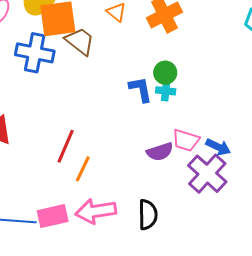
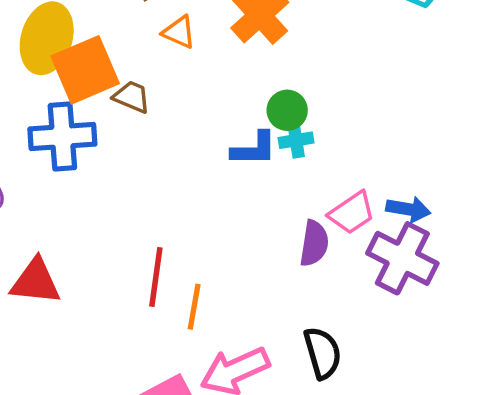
brown trapezoid: (80, 41) -> (132, 97), size x0.7
blue L-shape: (141, 89) -> (254, 149), turned 116
pink trapezoid: (186, 140) -> (352, 213), turned -36
purple semicircle: (160, 152) -> (314, 243), turned -48

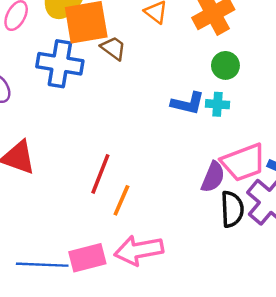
green circle: (287, 110) -> (225, 65), moved
pink trapezoid: (352, 213) -> (243, 162), size x1.4
black semicircle: (323, 353) -> (232, 209), moved

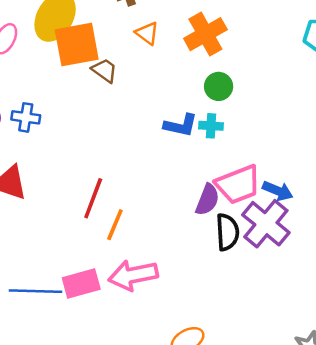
blue cross: (60, 64) -> (26, 117), moved, size x0.6

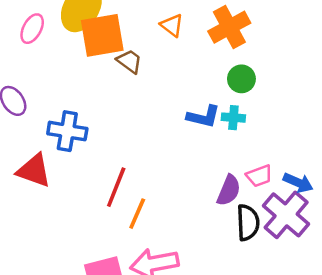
blue cross: (26, 117) -> (67, 131), moved, size x1.4
pink trapezoid: (238, 184) -> (259, 176), size x0.6

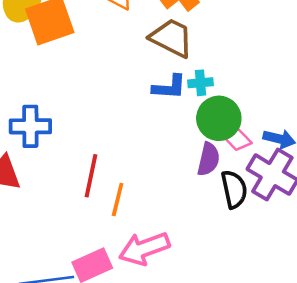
brown trapezoid: (129, 61) -> (172, 38), moved, size x1.6
green circle: (241, 79) -> (219, 118), moved, size x1.5
pink trapezoid: (259, 176) -> (238, 139), turned 76

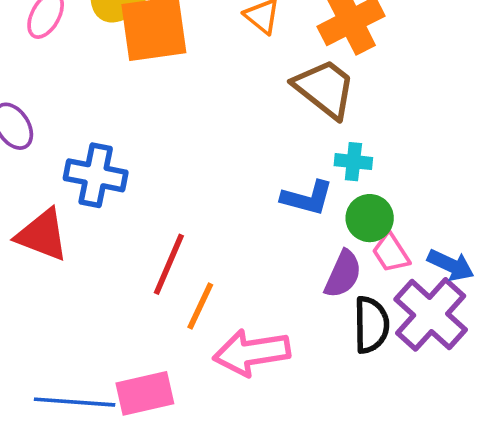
blue L-shape: (169, 87) -> (307, 198), moved
green circle: (219, 118) -> (370, 218), size x0.7
pink arrow: (144, 248) -> (252, 352), moved

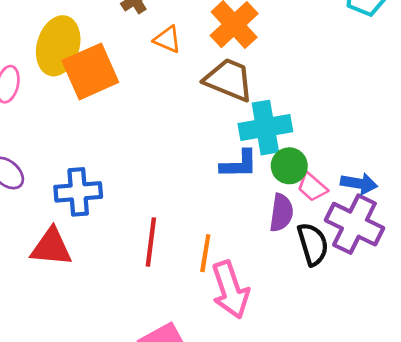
cyan cross: (353, 162) -> (265, 128), size x1.8
orange line: (200, 306) -> (205, 253), moved
pink arrow: (252, 352) -> (230, 290), turned -84

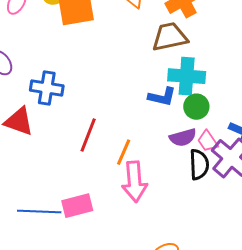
brown trapezoid: (229, 80) -> (170, 37), turned -48
pink trapezoid: (312, 187) -> (208, 141), moved
purple semicircle: (281, 213) -> (183, 137), turned 52

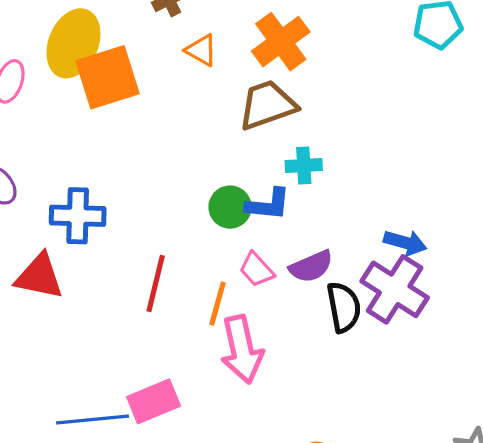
cyan cross: (187, 76) -> (304, 165), size x0.6
green circle: (196, 107) -> (230, 207), moved
pink trapezoid: (208, 141) -> (256, 269), moved

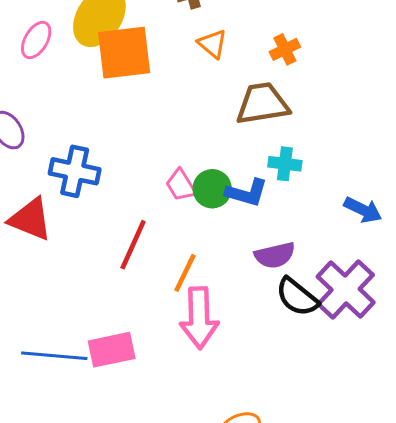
orange cross: (281, 42) -> (285, 49), size x0.6
blue arrow: (405, 243) -> (363, 210), moved
pink trapezoid: (256, 269) -> (181, 185), moved
black semicircle: (344, 307) -> (297, 297), turned 129

